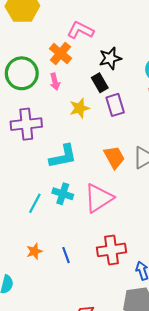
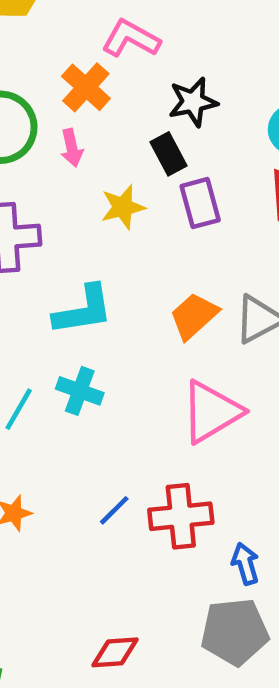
orange trapezoid: (114, 157) -> (194, 316), turned -105
pink triangle: (99, 198) -> (211, 412), moved
blue line: (66, 255) -> (114, 510), moved, turned 63

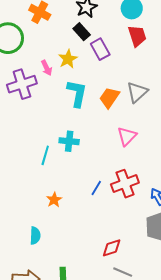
pink arrow: (72, 148) -> (47, 68), moved
cyan L-shape: (83, 310) -> (77, 93), moved, turned -56
pink triangle: (211, 412) -> (127, 136), size x0.7

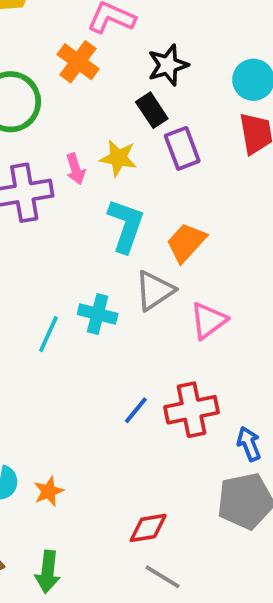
yellow star: (68, 59) -> (118, 158), turned 30
gray triangle: (137, 92) -> (155, 291), moved
orange star: (54, 200) -> (49, 491), moved

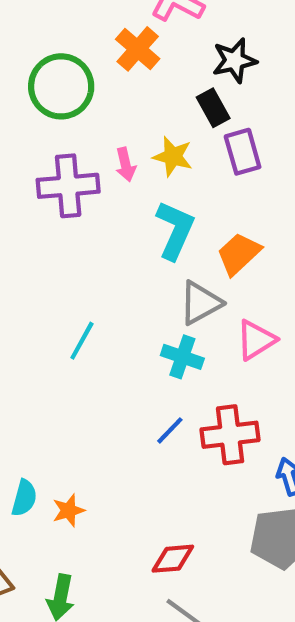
cyan cross: (98, 314) -> (182, 357), moved

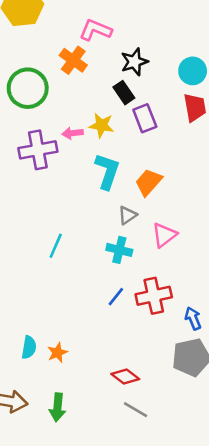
pink arrow: (126, 165) -> (73, 133), turned 102
gray triangle: (200, 303) -> (127, 215), size x0.7
red diamond: (173, 559) -> (125, 377), turned 48

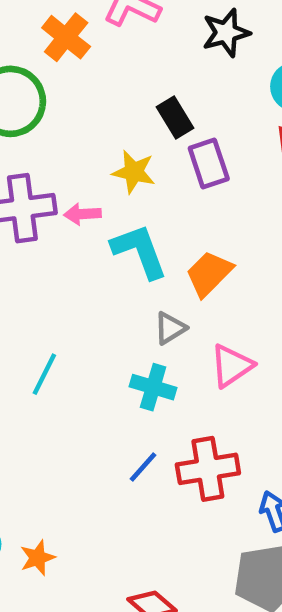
orange cross: (73, 60) -> (66, 37), moved
black star: (134, 62) -> (226, 33), moved
pink arrow: (73, 133) -> (82, 214), moved
cyan L-shape: (107, 171) -> (139, 251), turned -42

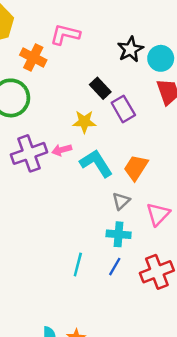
black star: (226, 33) -> (130, 49), moved
cyan line: (44, 374) -> (78, 264), moved
blue line: (143, 467) -> (115, 267), moved

